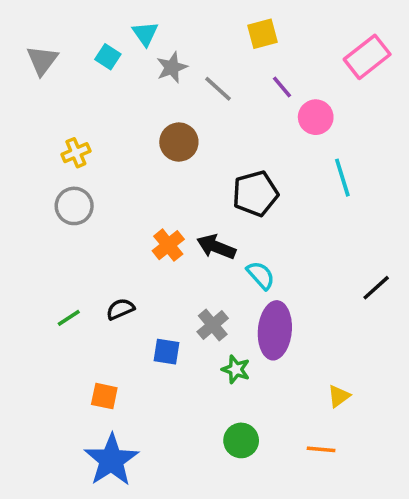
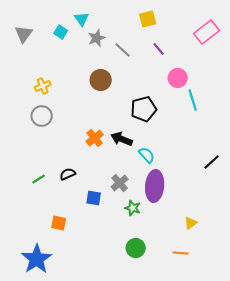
pink circle: (316, 117) -> (178, 78), moved
blue star: (111, 460) -> (37, 259), moved

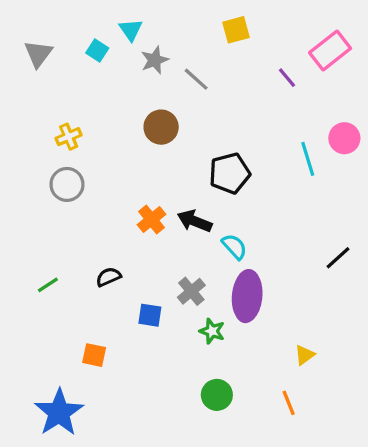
purple line: (159, 49) -> (287, 78), moved
pink circle: (178, 78) -> (344, 138), moved
green line: (39, 179) -> (48, 285), moved
orange line: (181, 253) -> (289, 403), turned 63

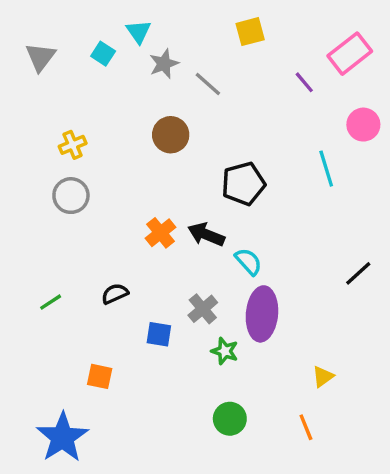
pink circle: (344, 138) -> (363, 125), moved

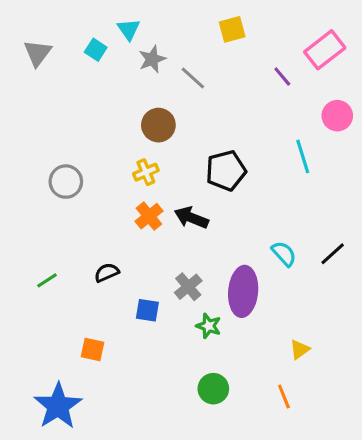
yellow cross: (73, 145) -> (146, 172), moved
cyan semicircle: (248, 262) -> (284, 254), moved

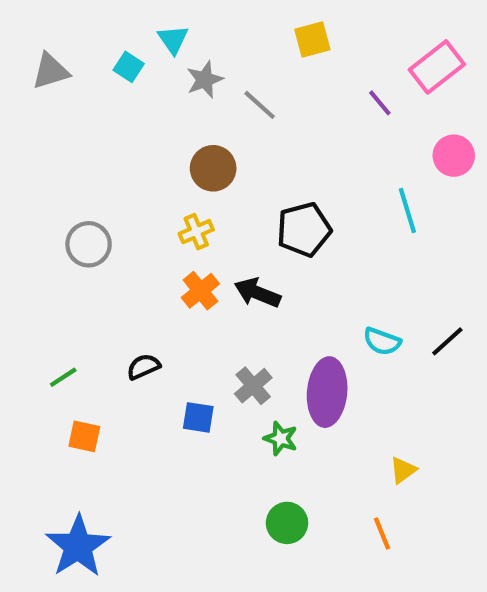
gray triangle: (38, 53) -> (51, 71), turned 36
cyan semicircle: (284, 254) -> (382, 341), turned 152
orange square: (93, 349) -> (84, 436), moved

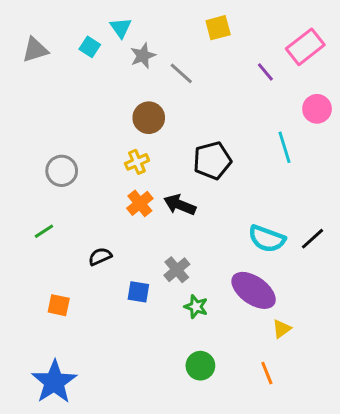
cyan semicircle: (382, 341) -> (267, 239), size x1.4
green line: (63, 377) -> (44, 231), moved
purple ellipse: (327, 392) -> (254, 290), moved, turned -60

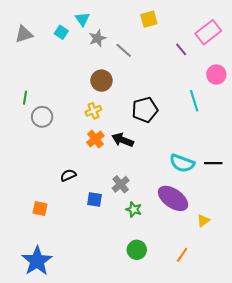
green line: (44, 231) -> (25, 98), moved, turned -48
black line: (313, 239) -> (213, 163), turned 42
yellow triangle: (282, 329) -> (203, 221), moved
orange line: (267, 373) -> (182, 255), turned 56

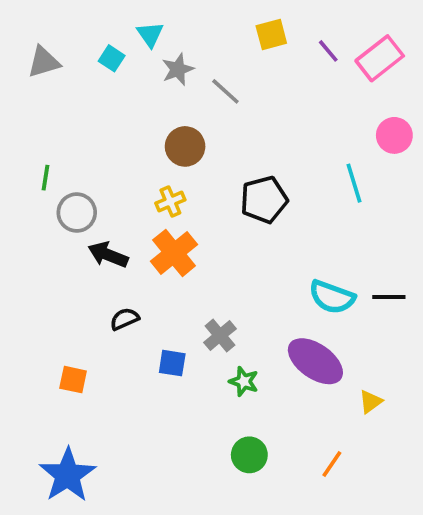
purple line: (181, 49) -> (328, 51), moved
orange cross: (95, 139) -> (174, 253), size x1.4
black arrow: (123, 140) -> (108, 255), moved

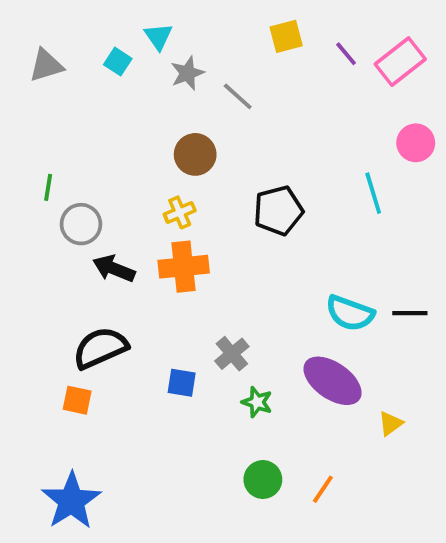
orange cross: (174, 253) -> (184, 267), turned 33
black semicircle: (124, 319) -> (100, 348), moved, size x1.8
orange line: (332, 464) -> (323, 489), moved

